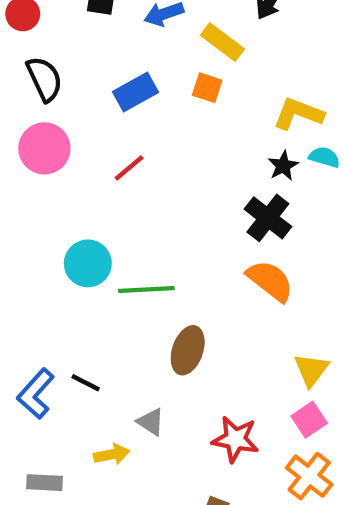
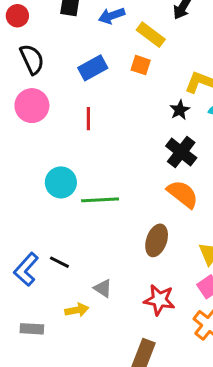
black star: (283, 166) -> (180, 110), moved
red line: (129, 168) -> (88, 119), turned -50
brown ellipse: (188, 350) -> (157, 240), moved

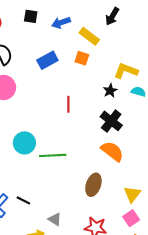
red line: (88, 119) -> (68, 104), moved

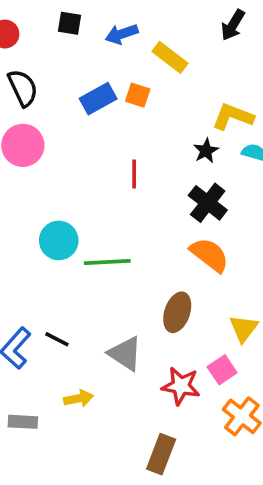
black arrow: (112, 16) -> (233, 25), moved
orange square: (82, 58) -> (138, 95), moved
pink square: (131, 218) -> (222, 370), moved
gray triangle: (55, 219) -> (125, 354), moved, size x1.5

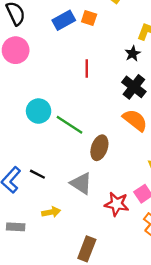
green line: (107, 262) -> (70, 125), turned 36
brown ellipse: (177, 312) -> (99, 148), moved
brown rectangle: (161, 454) -> (87, 249), moved

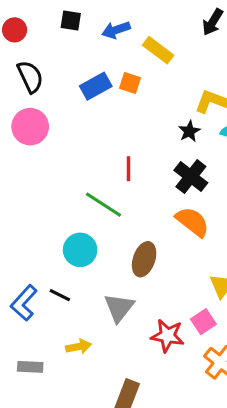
red line: (87, 69) -> (128, 169), moved
cyan circle: (39, 111) -> (80, 250), moved
green line: (70, 125) -> (103, 205), moved
gray triangle: (81, 183) -> (119, 308), turned 35

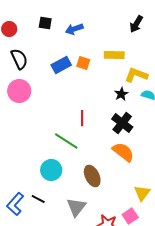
yellow rectangle: (158, 50) -> (114, 55), moved, turned -36
brown ellipse: (144, 259) -> (92, 176), turned -45

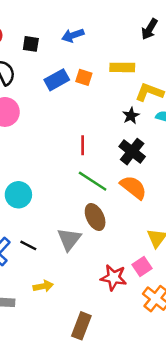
black square: (45, 23) -> (31, 44), moved
green line: (66, 141) -> (93, 181), moved
cyan circle: (51, 170) -> (18, 195), moved
gray triangle: (76, 207) -> (69, 239), moved

